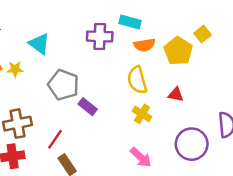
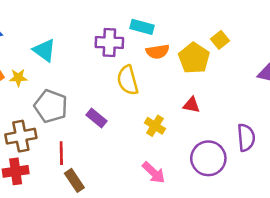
yellow semicircle: (137, 80) -> (128, 80), moved
gray pentagon: (63, 85) -> (51, 106), moved
red line: (55, 139) -> (61, 153), turned -35

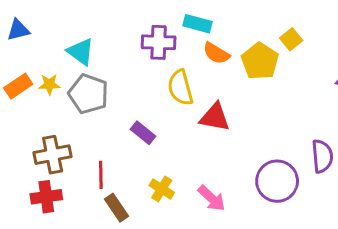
orange semicircle: (158, 52) -> (216, 53), turned 40
red triangle: (191, 105) -> (215, 117), moved, size x1.5
gray pentagon: (51, 106) -> (88, 94), moved
yellow cross: (155, 126) -> (162, 189), moved

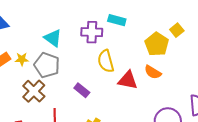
cyan triangle: (81, 52) -> (53, 38), moved
orange semicircle: (216, 53) -> (153, 72), moved
brown cross: (53, 155) -> (34, 91), moved, turned -35

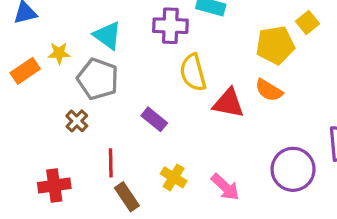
yellow pentagon: (157, 44) -> (275, 45), turned 30
yellow star: (22, 59) -> (59, 53), moved
brown cross: (34, 91) -> (77, 121), size x0.6

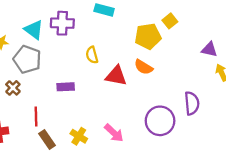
purple cross: (170, 26) -> (62, 23), moved
yellow semicircle: (193, 73) -> (92, 55), size x0.7
purple rectangle: (154, 119) -> (66, 87), turned -42
yellow cross: (174, 177) -> (79, 136), moved

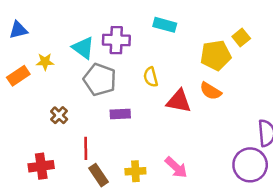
gray pentagon: (27, 59) -> (100, 80), moved
purple circle: (160, 121) -> (250, 165), moved
yellow cross: (79, 136) -> (135, 171), turned -35

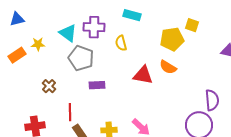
yellow square: (241, 38) -> (192, 25), turned -32
yellow semicircle: (151, 77) -> (121, 43), moved

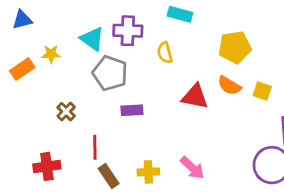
yellow square: (192, 25) -> (262, 91), moved

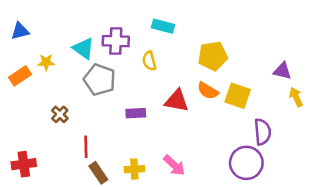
yellow square: (262, 91) -> (238, 96), size x1.5
purple rectangle: (132, 110) -> (136, 113), moved
red cross: (47, 166) -> (24, 164), moved

